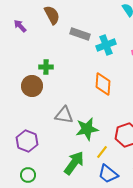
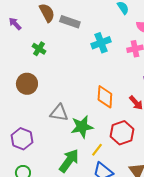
gray rectangle: (80, 34) -> (70, 22), moved
green cross: (46, 67) -> (39, 49), moved, turned 32
orange diamond: (103, 84) -> (105, 97), moved

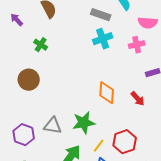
gray rectangle: (70, 22) -> (101, 15), moved
gray triangle: (59, 113) -> (53, 126), moved
red hexagon: (122, 133) -> (125, 142), moved

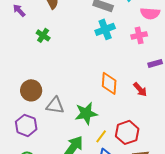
brown circle: (29, 80) -> (31, 90), moved
gray triangle: (53, 126) -> (55, 105), moved

